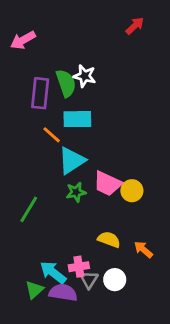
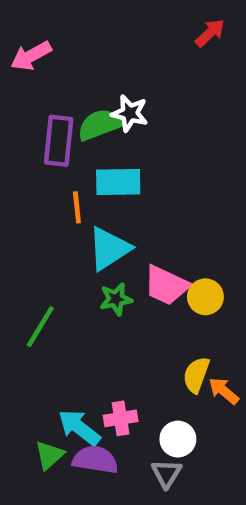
green semicircle: (66, 83) -> (100, 125), turned -92
orange line: (52, 135) -> (77, 207), turned 42
yellow semicircle: (109, 239) -> (196, 375), moved, turned -90
gray triangle: (89, 280) -> (166, 473), moved

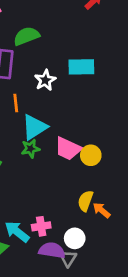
white star: (130, 113) -> (45, 80), moved, turned 30
green semicircle: (100, 125) -> (26, 36), moved
cyan rectangle: (118, 182) -> (81, 67), moved
green star: (116, 299) -> (30, 149), moved
purple semicircle: (95, 460) -> (52, 250), moved

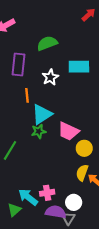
green semicircle: (26, 36) -> (47, 43), moved
yellow circle: (91, 155) -> (84, 148), moved

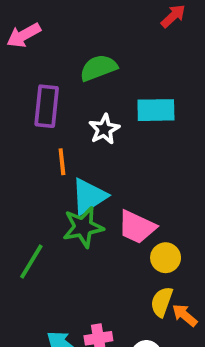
green star: (39, 131) -> (83, 227), size x1.5

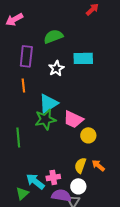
orange line: (62, 162) -> (23, 85), moved
green line: (31, 262) -> (18, 137), turned -36
yellow semicircle: (162, 302) -> (80, 165), moved

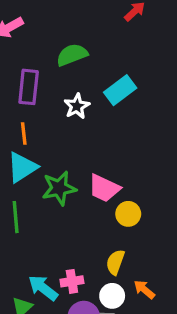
cyan rectangle: (83, 58) -> (120, 90), turned -36
cyan triangle: (48, 103) -> (22, 167), moved
orange arrow: (98, 165) -> (144, 289), moved

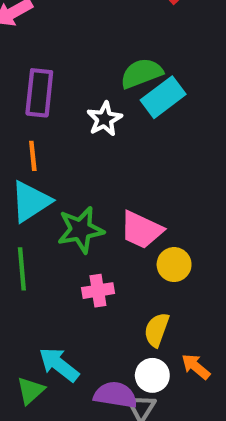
green semicircle: (72, 55) -> (141, 73), moved
pink cross: (72, 281) -> (98, 291), moved

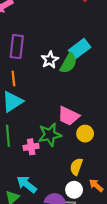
green semicircle: (141, 73) -> (69, 63), moved, turned 140
green star: (81, 230) -> (50, 135), moved
pink cross: (98, 291) -> (31, 147), moved

